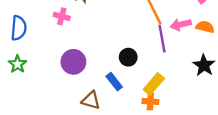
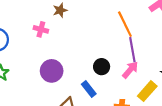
pink arrow: (181, 25) -> (130, 70), moved, turned 144
yellow rectangle: (154, 84) -> (147, 91), moved

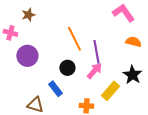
orange line: (125, 24) -> (74, 39), moved
purple circle: (52, 71) -> (27, 56), moved

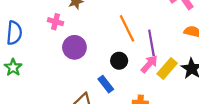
yellow rectangle: (110, 91) -> (167, 69), moved

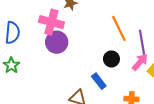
pink cross: (56, 22) -> (51, 22), size x1.6
purple circle: (74, 47) -> (57, 42), moved

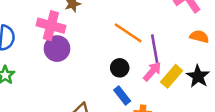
orange line: (119, 28) -> (128, 33), turned -30
blue rectangle: (99, 81) -> (122, 96), moved

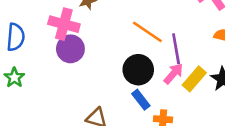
black circle: (120, 68) -> (138, 70), size x1.5

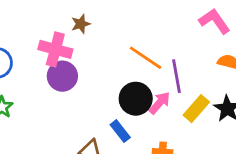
pink arrow: (173, 74) -> (160, 103), moved
blue rectangle: (141, 100) -> (120, 131), moved

